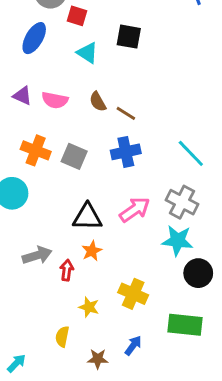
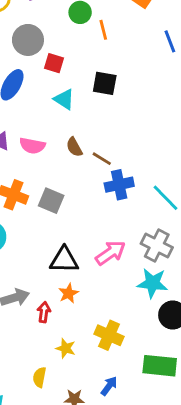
blue cross: (126, 152) -> (119, 185), moved

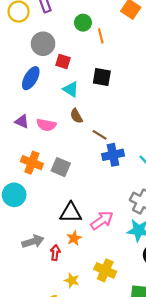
brown semicircle: (74, 147) -> (76, 116), moved
pink arrow: (110, 253) -> (102, 220), moved

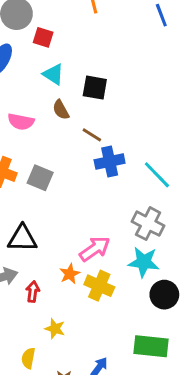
black square: (102, 77) -> (95, 88), moved
black triangle: (71, 213) -> (22, 238), moved
orange star: (74, 238) -> (70, 274), moved
yellow cross: (105, 270) -> (99, 286), moved

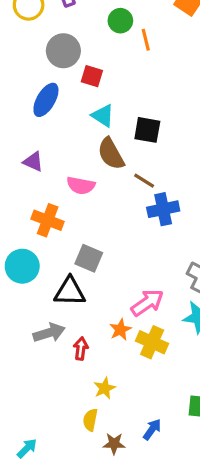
brown semicircle: (61, 110) -> (111, 154), size x1.5
pink semicircle: (21, 122) -> (81, 185), moved
gray square: (40, 178) -> (89, 258), moved
yellow star: (55, 329) -> (105, 388), turned 30
yellow semicircle: (28, 358) -> (90, 420), moved

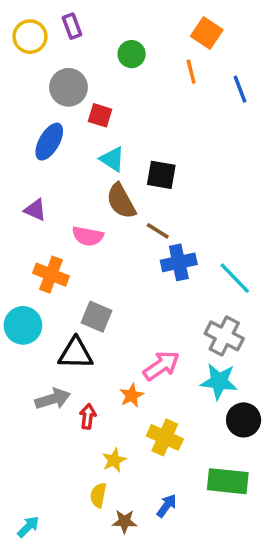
orange line: (146, 40) -> (191, 72), moved
yellow cross: (152, 342) -> (165, 437), moved

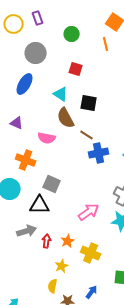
red square: (100, 115) -> (76, 69), moved
orange star: (132, 395) -> (68, 241), moved

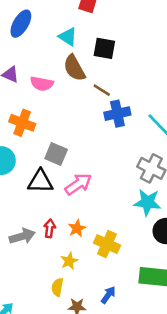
pink semicircle: (47, 138) -> (42, 84), moved
pink arrow: (89, 212) -> (78, 184), moved
gray arrow: (27, 231) -> (22, 236), moved

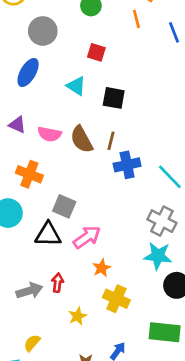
brown semicircle: (74, 68) -> (82, 139), moved
brown line: (102, 90) -> (111, 141), turned 72
orange star: (77, 228) -> (102, 268), moved
yellow semicircle: (57, 287) -> (32, 343), moved, turned 30

